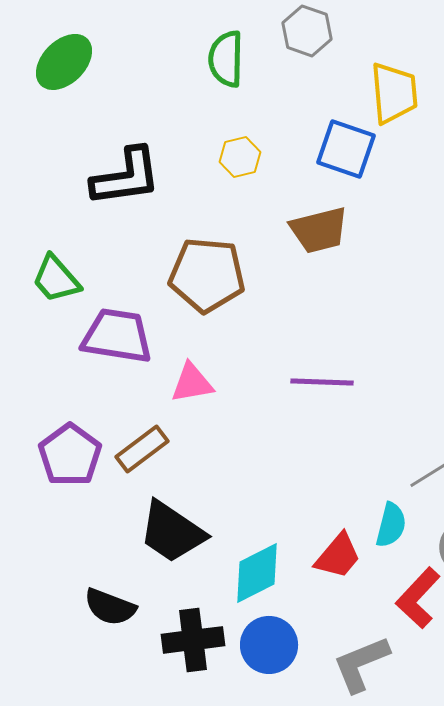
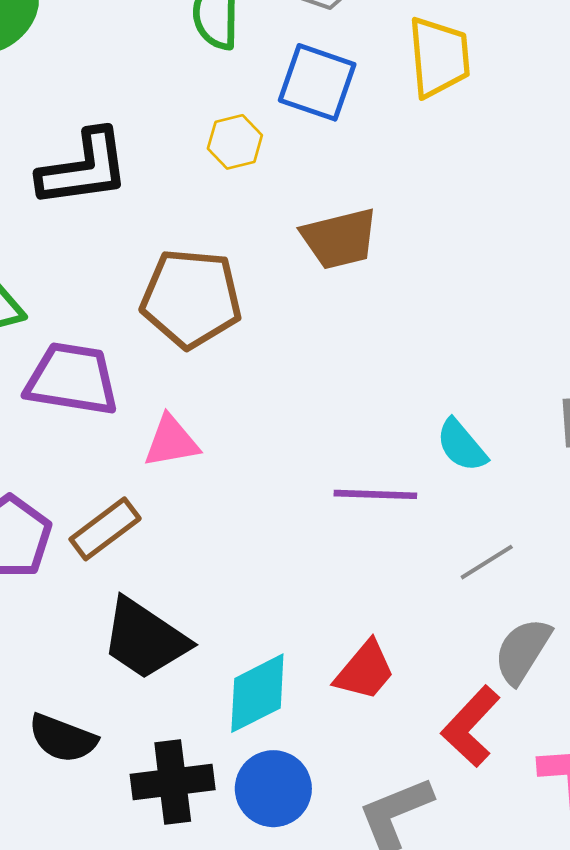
blue square: (346, 149) -> (317, 82), moved
purple line: (322, 382) -> (375, 494), moved
cyan semicircle: (391, 525) -> (462, 445), moved, turned 126

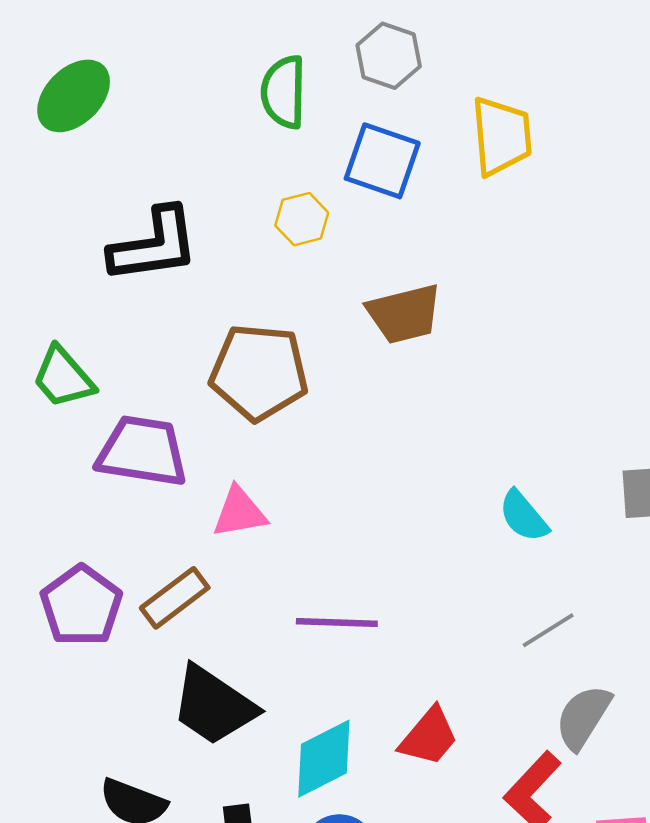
purple line: (375, 494) -> (337, 622), moved

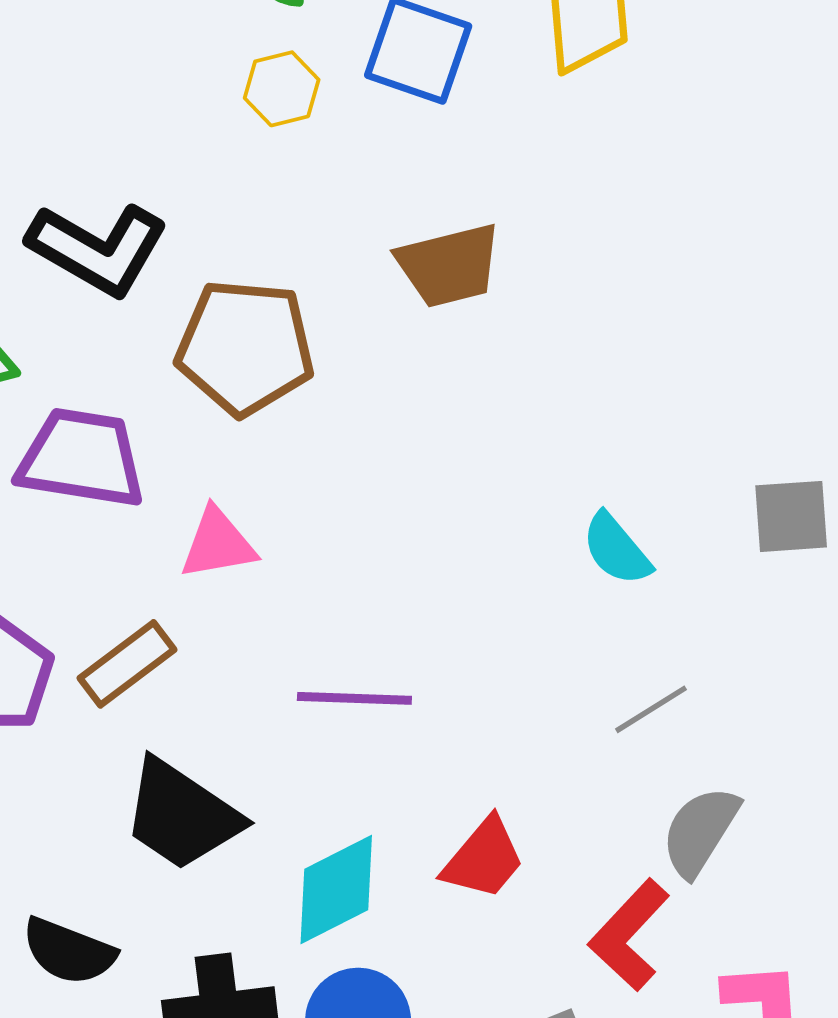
yellow hexagon: (302, 219) -> (282, 89), moved
black L-shape: (154, 245) -> (98, 249), moved, turned 38

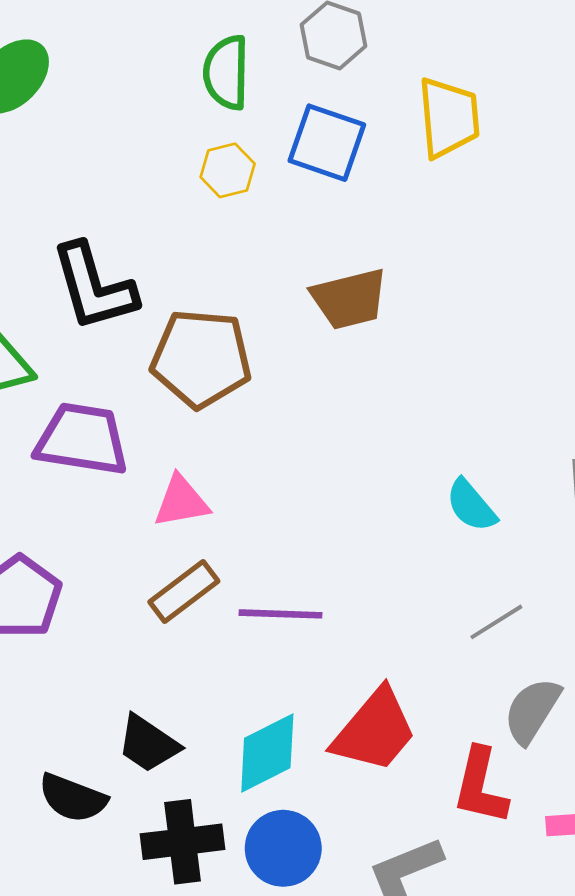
black L-shape: (98, 249) -> (94, 287), turned 44
brown rectangle: (127, 664) -> (184, 591), moved
black trapezoid: (182, 815) -> (148, 744), moved, size x0.7
red trapezoid: (484, 859) -> (375, 730), size x1.4
red L-shape: (629, 935) -> (480, 786), turned -30

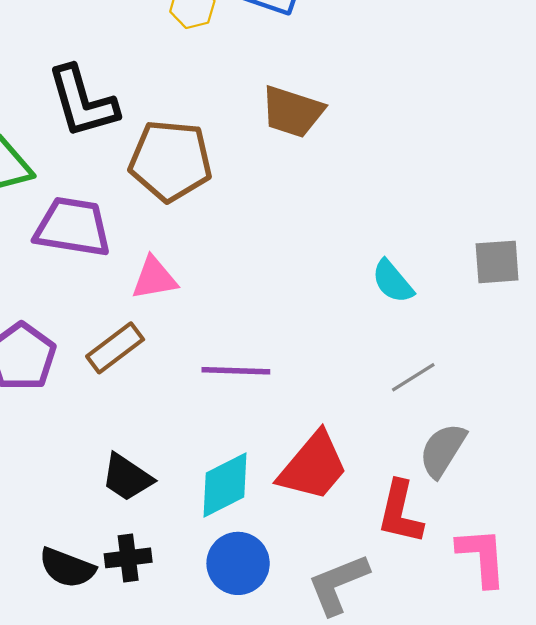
brown trapezoid: (349, 299) -> (292, 112), turned 32
brown rectangle: (184, 591) -> (115, 348), moved
black semicircle: (73, 798) -> (67, 568), moved
black cross: (183, 842) -> (128, 558), moved, size x0.7

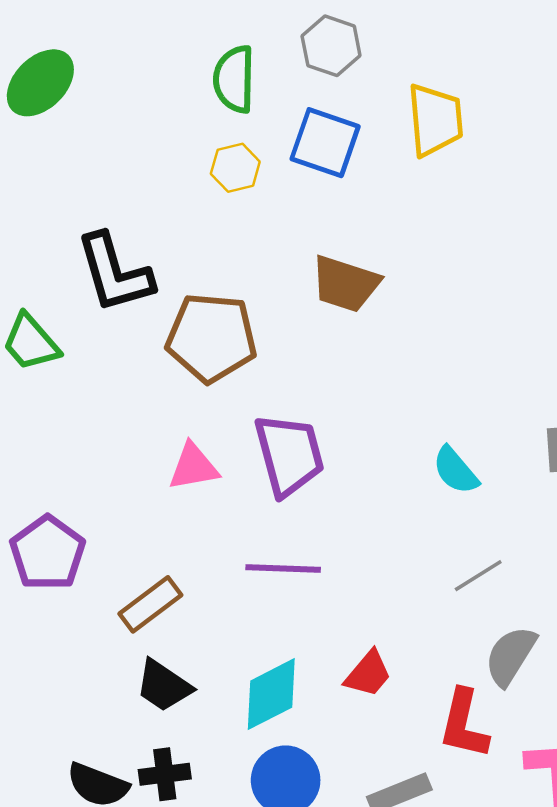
purple trapezoid: (73, 227) -> (289, 455), moved, turned 66
brown rectangle: (115, 348) -> (150, 604), moved
red trapezoid: (313, 467) -> (368, 674), size x0.6

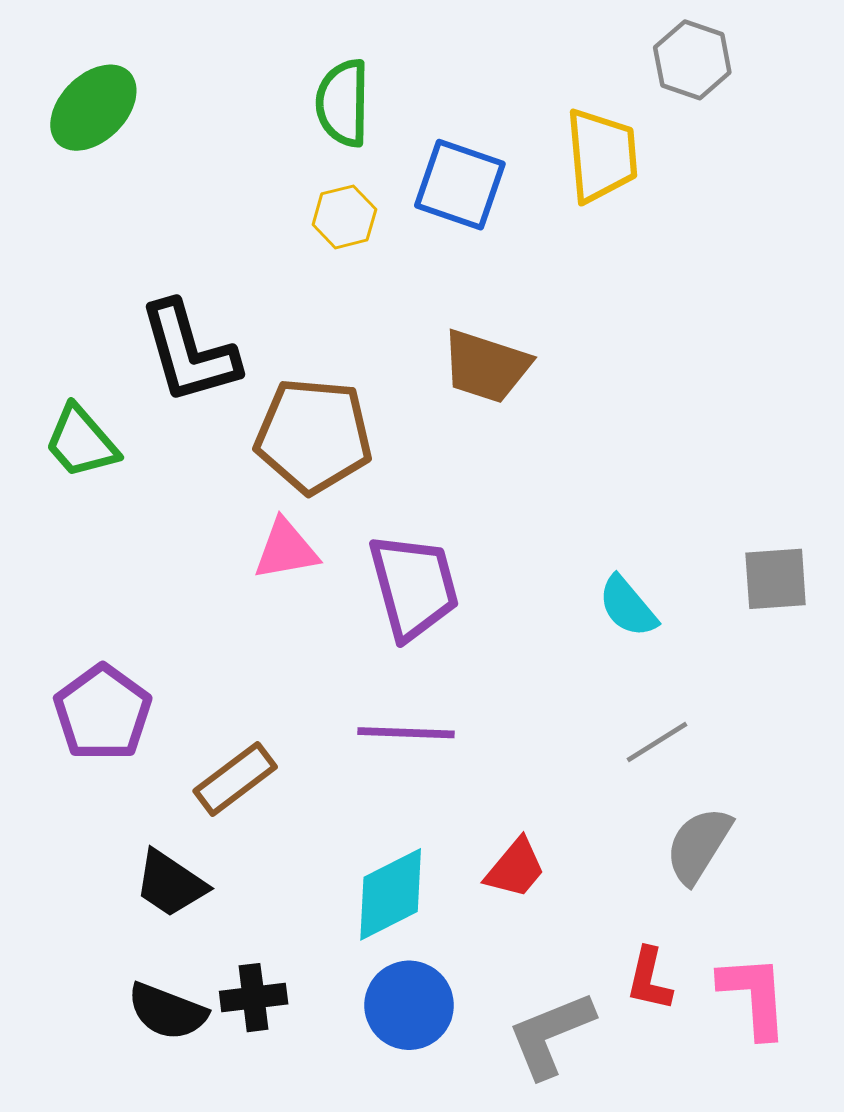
gray hexagon: (331, 46) -> (692, 60), moved
pink triangle: (193, 467) -> (286, 550), moved
black trapezoid: (164, 686) -> (170, 884), moved
red L-shape: (464, 724) -> (649, 979), moved, size x0.7

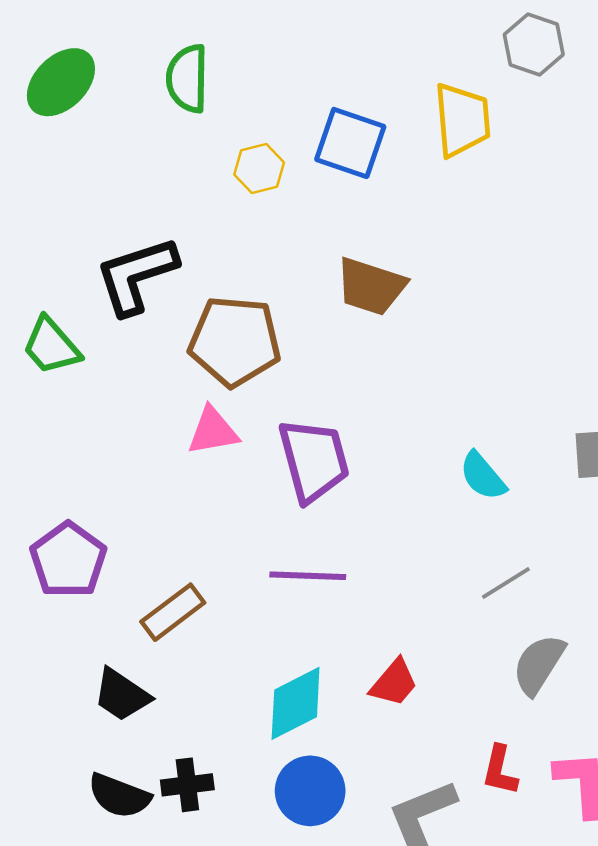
green semicircle: (343, 103) -> (187, 79), moved
black L-shape: (189, 352) -> (136, 275), turned 88

